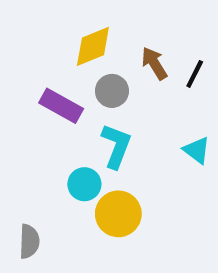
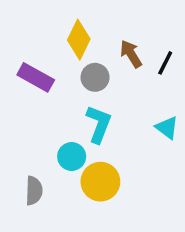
yellow diamond: (93, 46) -> (79, 40), turned -42
purple rectangle: (61, 106) -> (36, 77), moved
gray semicircle: (29, 241) -> (34, 191), moved

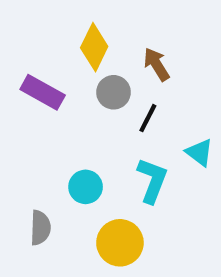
black line: (165, 63) -> (148, 118), moved
cyan L-shape: (99, 124) -> (152, 180), moved
yellow circle: (100, 182) -> (120, 243), moved

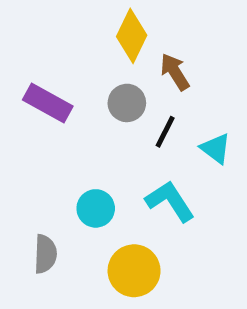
yellow diamond: (94, 47) -> (132, 36), moved
cyan triangle: (200, 152) -> (216, 149), moved
cyan L-shape: (152, 180) -> (170, 201), turned -54

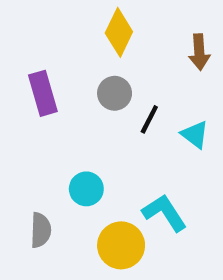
brown arrow: (175, 72) -> (199, 52), moved, turned -152
purple rectangle: (48, 103) -> (43, 93), turned 45
cyan L-shape: (170, 201) -> (165, 213), moved

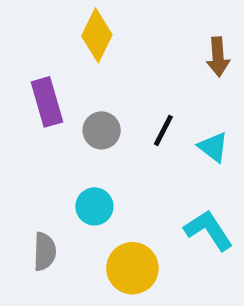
yellow diamond: (119, 32) -> (97, 35), moved
gray circle: (115, 93) -> (102, 130), moved
cyan L-shape: (165, 213) -> (208, 230), moved

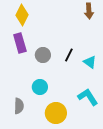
yellow diamond: (97, 35) -> (22, 15), moved
brown arrow: (218, 57) -> (89, 11), moved

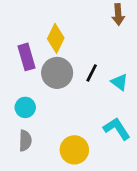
yellow diamond: (22, 15) -> (56, 38), moved
gray circle: (43, 55) -> (57, 73), size x1.5
cyan circle: (40, 87) -> (25, 107), moved

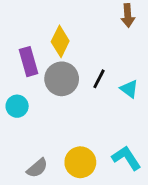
cyan circle: (25, 107) -> (17, 106), moved
cyan L-shape: (117, 129) -> (126, 158), moved
gray semicircle: (25, 141) -> (37, 168), moved, turned 48

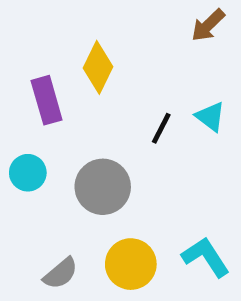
brown arrow: (128, 16) -> (208, 25), turned 50
gray circle: (62, 79) -> (103, 187), moved
cyan triangle: (129, 89) -> (210, 117), moved

